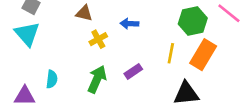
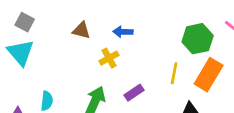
blue arrow: (129, 24) -> (123, 32), moved
yellow cross: (98, 39) -> (109, 58), moved

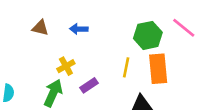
yellow cross: (109, 58) -> (66, 66), moved
orange rectangle: (209, 75) -> (158, 69), turned -36

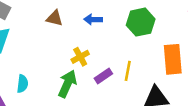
green hexagon: (148, 35) -> (141, 22), moved
yellow line: (126, 67) -> (128, 71), moved

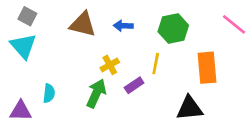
brown triangle: (55, 18) -> (83, 24), size x1.5
yellow line: (128, 71) -> (156, 64), moved

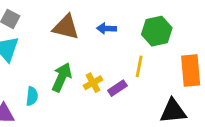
yellow cross: (110, 65) -> (93, 83), moved
green arrow: (96, 93) -> (62, 77), moved

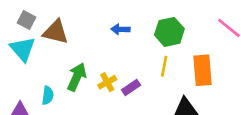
brown triangle: (66, 27) -> (56, 32), moved
yellow line: (139, 66) -> (164, 66), moved

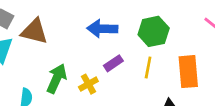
blue arrow: (120, 29) -> (102, 29), size x1.5
purple rectangle: (131, 87) -> (113, 63), moved

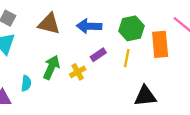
brown triangle: (34, 31) -> (49, 24), moved
orange rectangle: (188, 72) -> (160, 44), moved

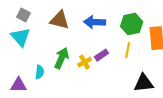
purple rectangle: (98, 55) -> (102, 55), moved

